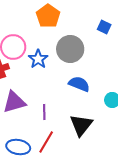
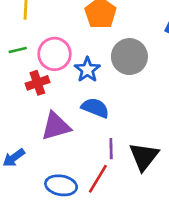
blue semicircle: (79, 84) -> (95, 108), moved
purple line: (44, 112) -> (111, 149), moved

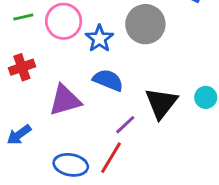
red cross: (37, 83) -> (22, 67), moved
purple line: (111, 149) -> (125, 125), turned 48
black triangle: (144, 156) -> (161, 103), moved

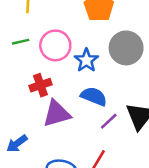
red cross: (22, 67) -> (40, 85), moved
purple line: (125, 125) -> (109, 121), moved

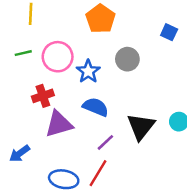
gray circle: (126, 48) -> (127, 59), size x0.7
purple line: (109, 121) -> (105, 142), moved

